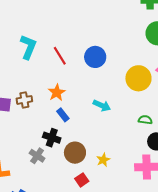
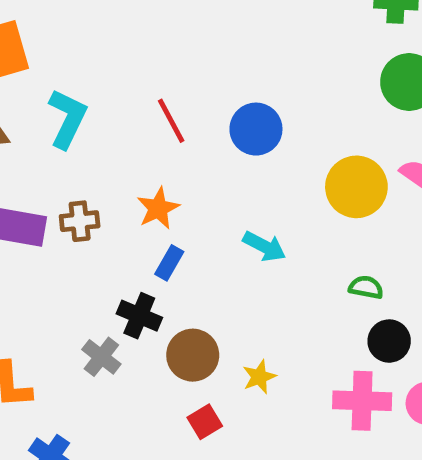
cyan L-shape: (28, 47) -> (67, 119), moved
blue rectangle: (63, 115) -> (169, 263), turned 64

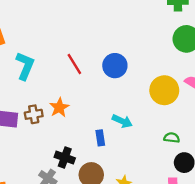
orange star: (158, 208) -> (59, 108), moved
blue rectangle: (169, 263) -> (100, 138), moved, turned -35

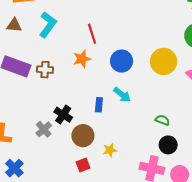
blue circle: (115, 66) -> (122, 61), moved
yellow circle: (164, 90) -> (164, 61), moved
orange star: (59, 108) -> (82, 59), moved

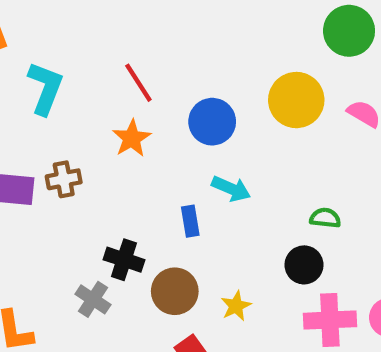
black circle: (168, 145) -> (304, 265), moved

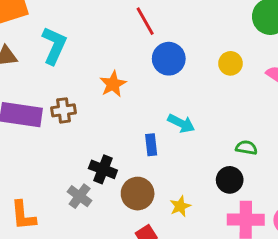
red line: (138, 83) -> (145, 21), moved
yellow circle: (296, 100) -> (230, 63), size x0.6
blue circle: (212, 122) -> (169, 59), moved

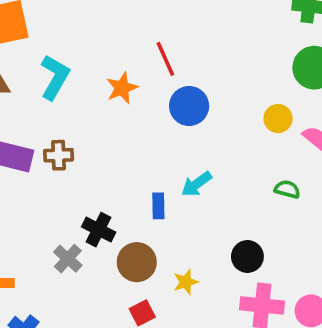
yellow circle: (230, 63) -> (278, 119), moved
orange star: (113, 84) -> (122, 88), moved
cyan arrow: (181, 123) -> (196, 184), turned 112
green semicircle: (246, 148) -> (287, 189), moved

